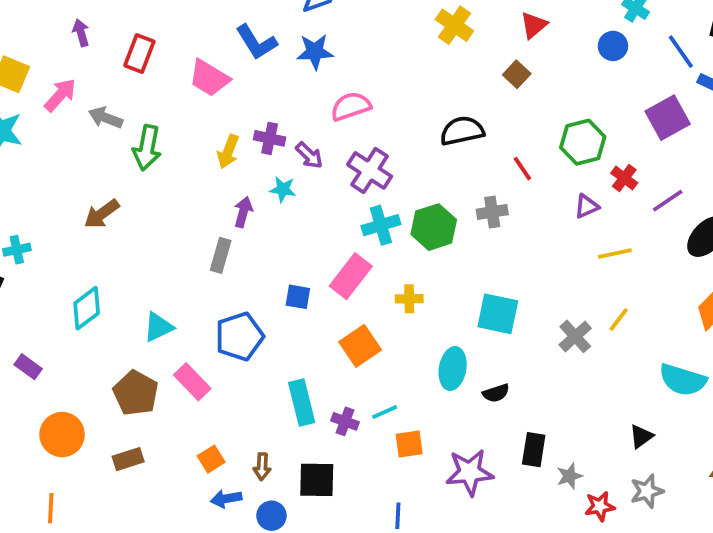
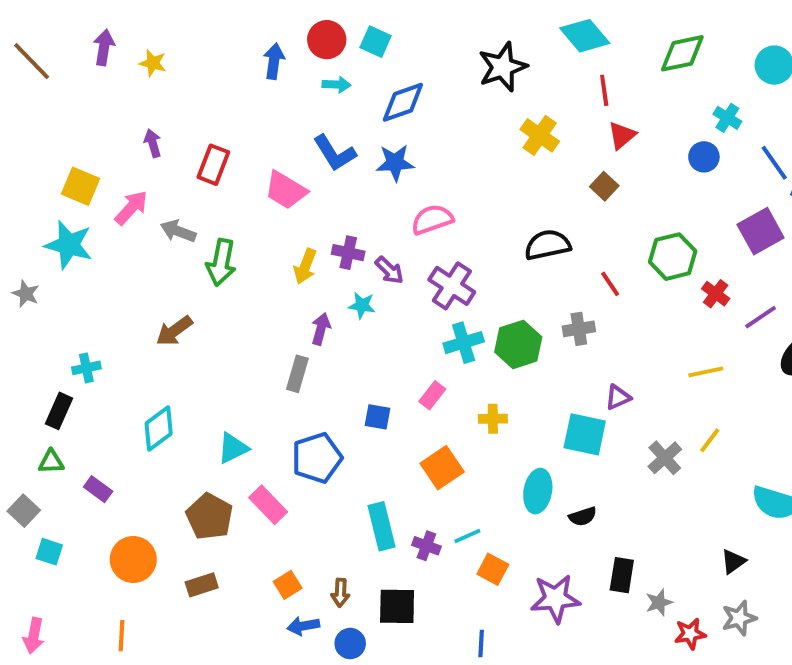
purple triangle: (587, 206) -> (618, 397), moved
pink rectangle: (351, 276) -> (432, 395), size x0.6
orange square: (409, 444) -> (493, 569), turned 36

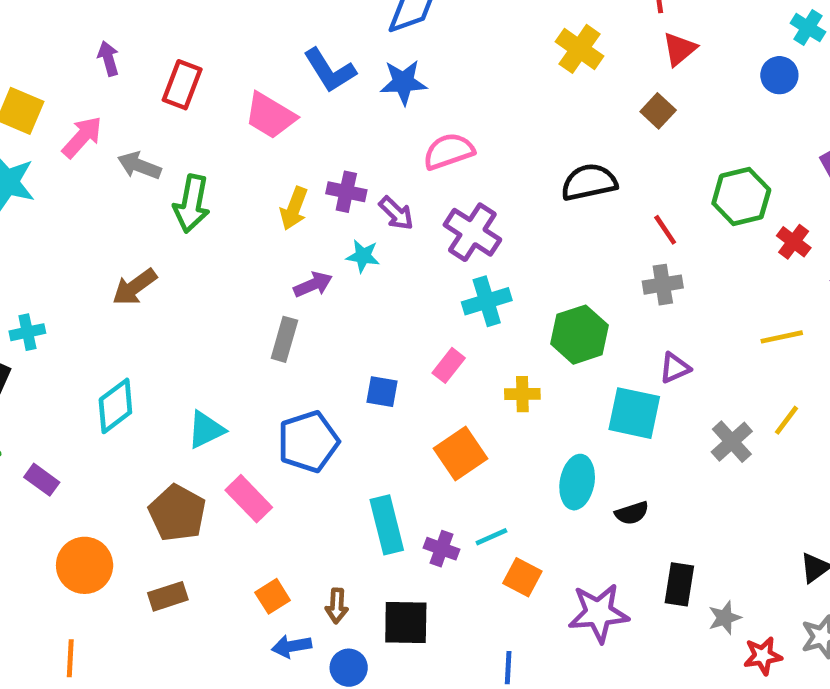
purple arrow: (321, 329) -> (313, 285), turned 52
gray cross: (579, 329) -> (663, 285), moved
green hexagon: (518, 344) -> (580, 335), moved

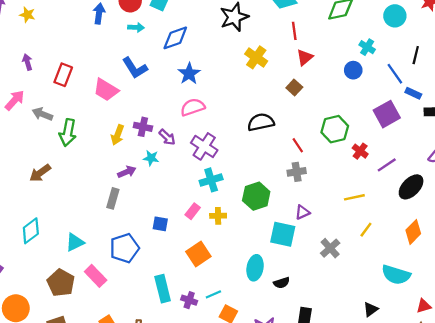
blue star: (403, 82) -> (189, 74), moved, turned -30
yellow cross: (522, 394) -> (218, 216), moved
yellow line: (787, 420) -> (366, 230), moved

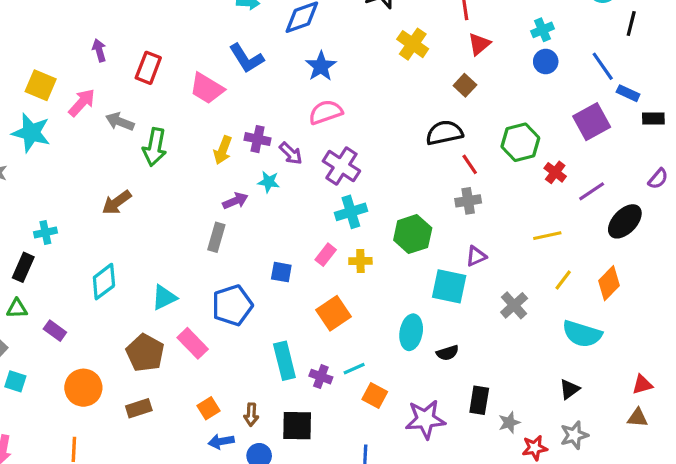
cyan cross: (367, 47) -> (543, 30), moved, turned 35
black line: (416, 55) -> (631, 24), moved
black semicircle: (261, 122) -> (444, 133), moved
orange diamond: (413, 232) -> (609, 283), moved
cyan semicircle: (396, 275) -> (582, 334), moved

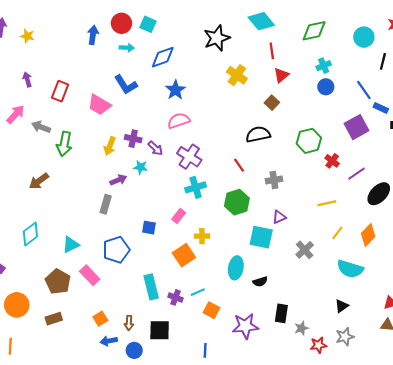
red line: (470, 164) -> (239, 165), moved
yellow cross: (360, 261) -> (202, 236), moved

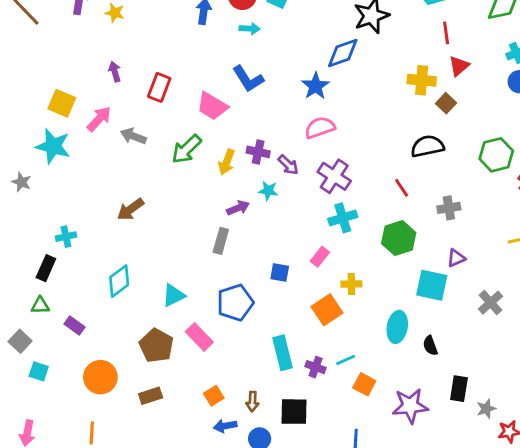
blue diamond: (163, 57) -> (343, 53), moved
yellow cross: (237, 75) -> (422, 80), moved, turned -30
green arrow: (64, 144) -> (186, 149), moved, turned 35
black semicircle: (260, 282) -> (430, 346), turned 88

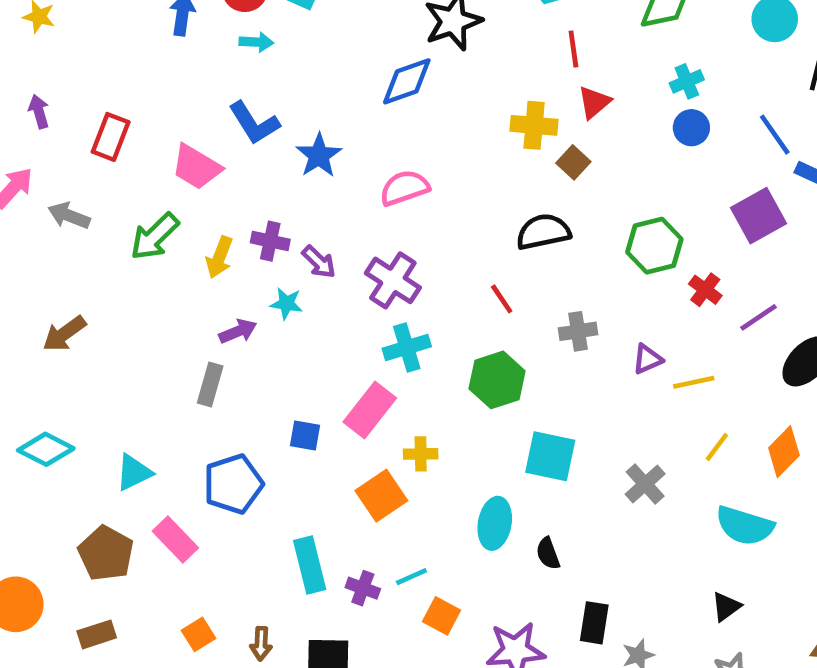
blue star: (316, 86) -> (319, 155), moved
pink semicircle: (320, 128) -> (404, 188), moved
pink rectangle: (320, 257) -> (370, 410), size x1.6
purple triangle: (456, 258) -> (647, 359), moved
cyan diamond: (119, 281) -> (46, 449), turned 64

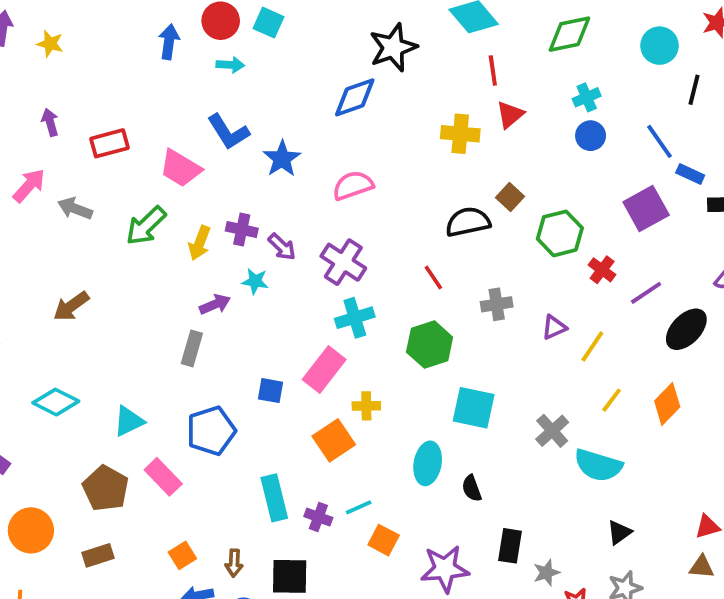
red rectangle: (111, 137) -> (109, 143), turned 54
brown square: (573, 162) -> (510, 197), moved
yellow line: (694, 382) -> (592, 346), turned -44
cyan semicircle: (745, 526) -> (598, 465), moved

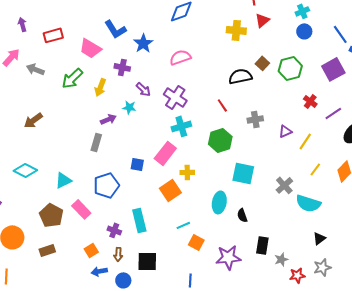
purple cross: (242, 230) -> (122, 67), moved
green hexagon: (560, 233) -> (290, 68), moved
purple cross: (318, 517) -> (114, 230), moved

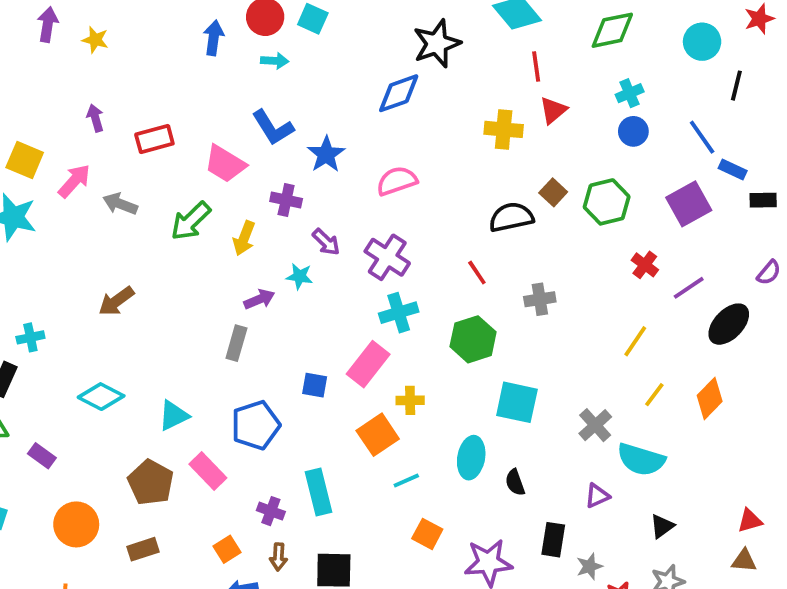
purple triangle: (285, 131) -> (597, 496), moved
cyan line: (183, 225) -> (406, 481), moved

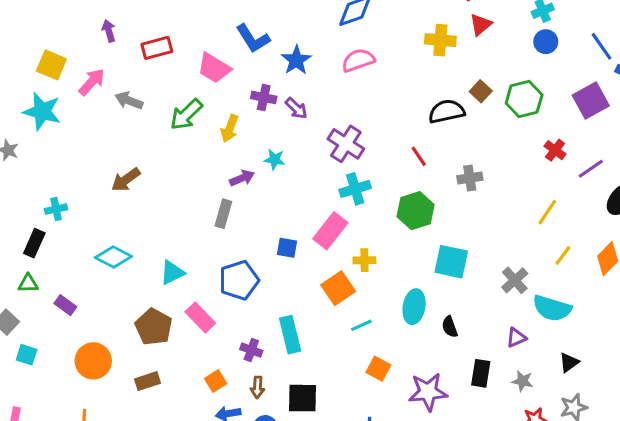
pink semicircle: (397, 181) -> (358, 60), moved
purple arrow: (326, 242) -> (296, 108), moved
gray star: (589, 566) -> (523, 381), moved, turned 30

